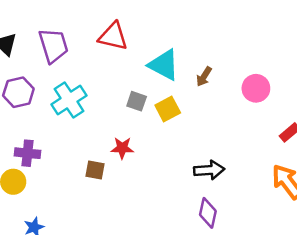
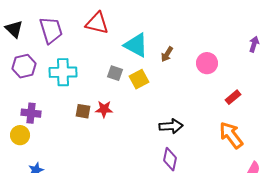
cyan cross: (69, 100) -> (63, 72), turned 32
brown square: (95, 170) -> (83, 111), moved

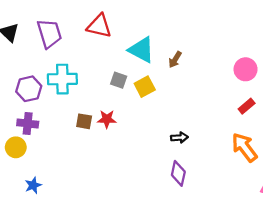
pink circle: (207, 63) -> (246, 69), moved
purple hexagon: (24, 66) -> (29, 89), moved
black arrow: (171, 126) -> (179, 138), size x0.7

